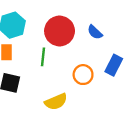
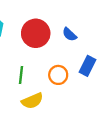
green line: (43, 57) -> (21, 75), moved

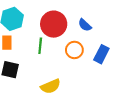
green line: (21, 75) -> (40, 46), moved
orange circle: (58, 75) -> (74, 50), moved

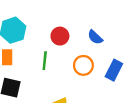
red circle: (54, 24) -> (60, 36), size x0.6

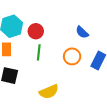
red circle: (60, 36) -> (36, 31), moved

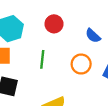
red circle: (36, 31) -> (54, 24), moved

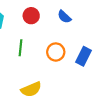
blue semicircle: (93, 36) -> (64, 17), moved

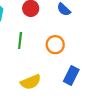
blue rectangle: (84, 56) -> (71, 76), moved

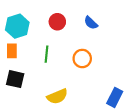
blue rectangle: (71, 76) -> (115, 97), moved

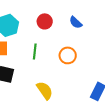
yellow semicircle: (57, 96) -> (45, 90), turned -102

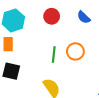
green line: (35, 51) -> (54, 55), moved

